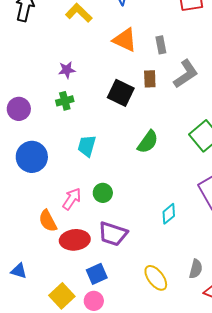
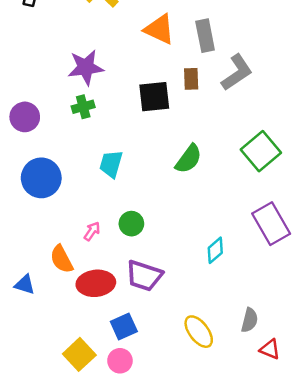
gray rectangle: (161, 45) -> (205, 36), size x1.4
purple star: (67, 70) -> (86, 67), size x1.6
black square: (121, 93) -> (154, 97), turned -32
pink arrow: (72, 199) -> (92, 231), size x0.7
blue triangle: (19, 271) -> (25, 285), moved

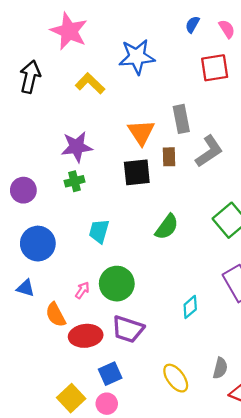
orange triangle: (159, 29) -> (141, 132), moved, turned 32
green circle: (131, 224) -> (117, 284), size x1.6
blue triangle: (25, 285) -> (26, 288), moved

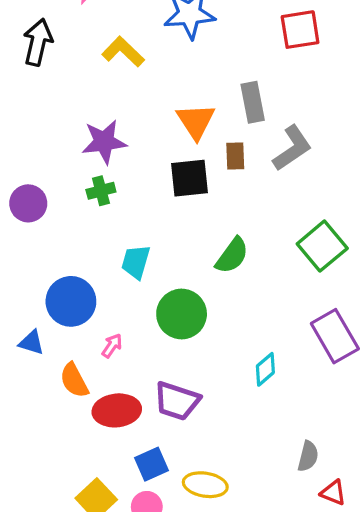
blue circle: (38, 244) -> (71, 301), moved
green circle: (117, 284) -> (182, 314), moved
yellow ellipse: (176, 378) -> (205, 485), moved, turned -44

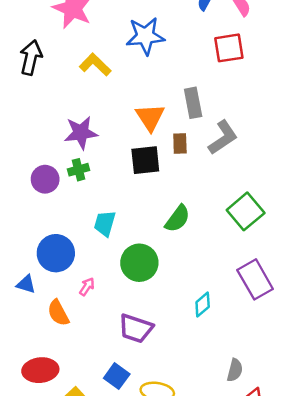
purple circle: (28, 203) -> (45, 179), moved
red ellipse: (117, 410) -> (40, 370), moved
blue square: (152, 464) -> (117, 376), turned -30

